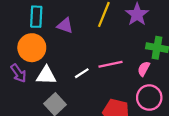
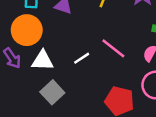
pink line: (110, 64) -> (113, 48), turned 50

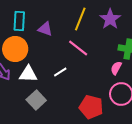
pink line: (113, 48) -> (78, 48), moved

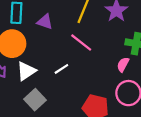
white triangle: (28, 74) -> (26, 71), turned -36

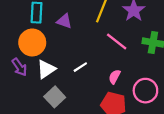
pink line: (81, 43) -> (117, 41), moved
pink semicircle: (123, 64) -> (115, 77), moved

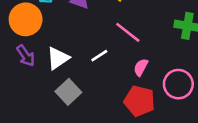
pink line: (117, 41) -> (128, 32), moved
orange circle: (32, 42) -> (26, 19), moved

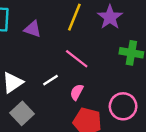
pink semicircle: (141, 67) -> (77, 92), moved

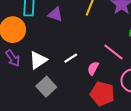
pink line: (77, 59) -> (113, 52), moved

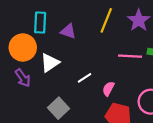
pink line: (113, 52) -> (130, 56), moved, turned -35
white triangle: (38, 60) -> (50, 63), moved

